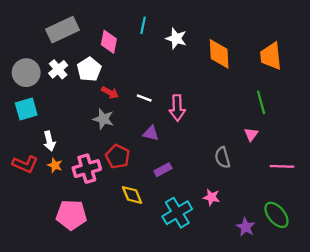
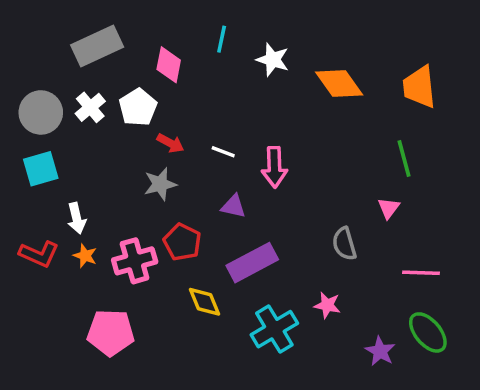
orange diamond: (219, 54) -> (339, 83), turned -32
gray star: (103, 119) -> (160, 184), turned -30
pink line: (282, 166) -> (421, 273), moved
purple rectangle: (163, 170) -> (252, 263), size x1.8

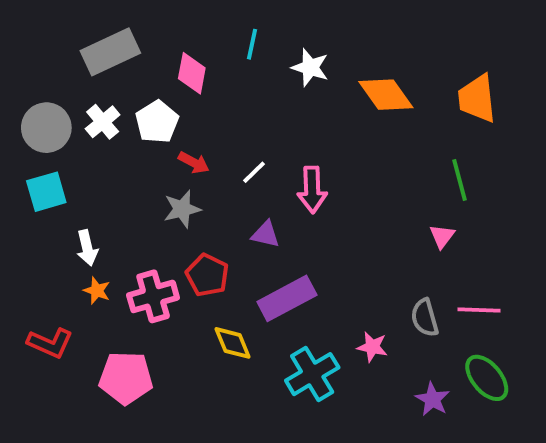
white line: (223, 152) -> (254, 172), turned -65
gray semicircle: (344, 244) -> (425, 318), moved
red L-shape: (39, 254) -> (50, 343), moved

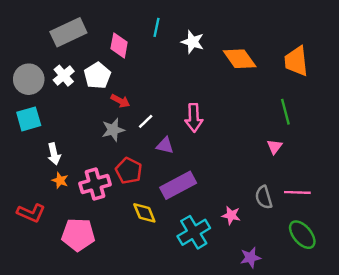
white line: (254, 172) -> (146, 121), moved
purple star: (432, 399) -> (250, 258), moved, turned 30

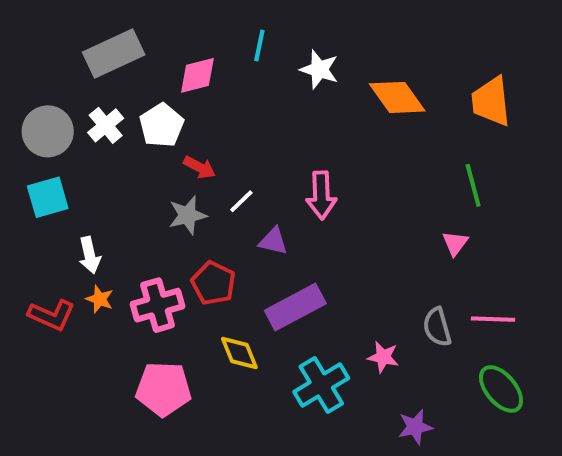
pink diamond: (119, 45) -> (197, 75), turned 65
red L-shape: (31, 213) -> (52, 315), moved
pink pentagon: (78, 235) -> (164, 389), moved

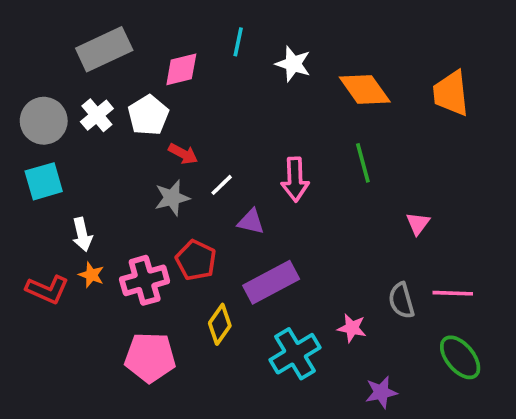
green line: (473, 185) -> (363, 163), moved
yellow diamond: (239, 353) -> (220, 324), turned 57

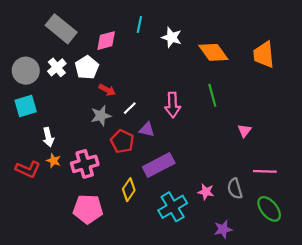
gray rectangle: (104, 49) -> (61, 29), turned 64
red pentagon: (196, 260) -> (122, 141), moved
gray semicircle: (401, 301) -> (235, 189), moved

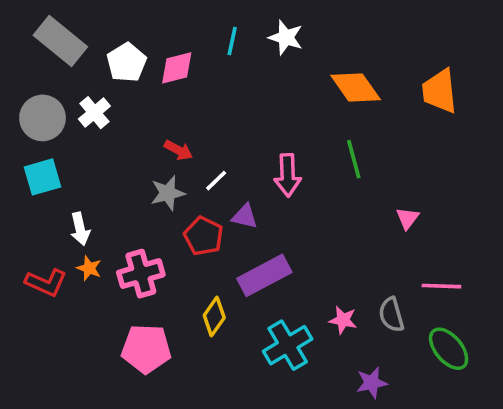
gray rectangle: (61, 29) -> (60, 41), moved
white star: (172, 37) -> (286, 37), moved
white pentagon: (87, 67) -> (127, 62), moved

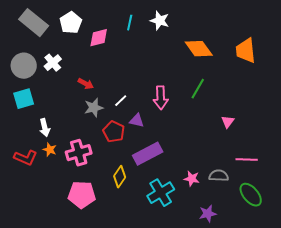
white pentagon: (127, 62) -> (71, 23), moved
red arrow: (178, 150) -> (86, 84), moved
green line: (354, 159) -> (198, 89), turned 45
gray semicircle: (391, 315) -> (219, 176), turned 108

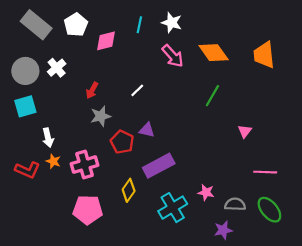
red arrow: (86, 84) -> (92, 90), turned 91
pink arrow: (161, 98) -> (173, 56), moved, turned -40
white line: (121, 101) -> (137, 90), moved
gray semicircle: (219, 176) -> (235, 204), moved

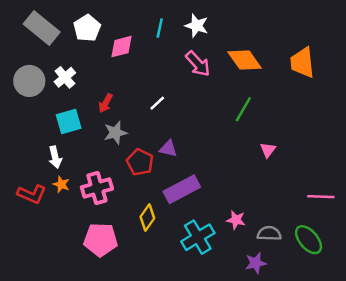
cyan square: (25, 106) -> (69, 122), moved
pink triangle: (245, 131) -> (268, 150), moved
pink line: (265, 172) -> (321, 197), moved

